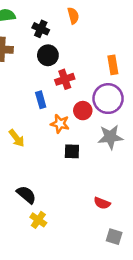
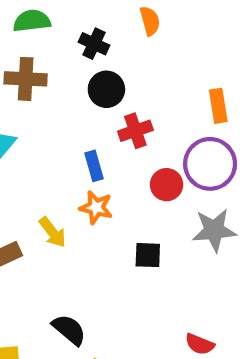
orange star: (60, 124) -> (96, 207), moved

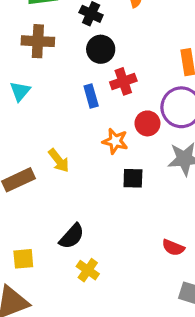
blue rectangle: (94, 166) -> (91, 96), moved
orange star: (96, 207) -> (115, 141), moved
black semicircle: (69, 330) -> (72, 236), turned 92

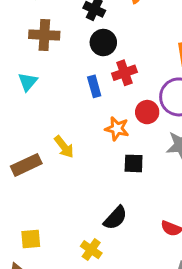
black semicircle: (72, 236) -> (115, 218), moved

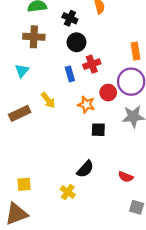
yellow arrow: (64, 147) -> (48, 100), moved
brown rectangle: (26, 165) -> (20, 113), moved

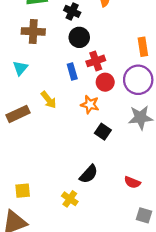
red circle: (108, 93) -> (105, 82), moved
black square: (98, 130) -> (103, 132), turned 32

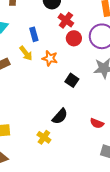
red cross: (96, 61) -> (66, 20), turned -35
blue rectangle: (72, 72) -> (34, 34), moved
orange star: (90, 105) -> (50, 58), moved

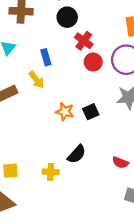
orange star: (50, 58) -> (65, 112), moved
black square: (72, 80) -> (91, 112), turned 32
yellow cross: (44, 137) -> (51, 172), moved, turned -32

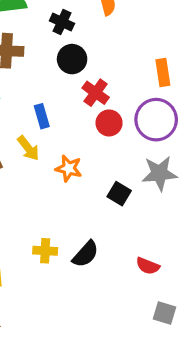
orange star: (65, 112) -> (69, 168), moved
black square: (91, 112) -> (119, 194), moved, turned -35
yellow cross: (51, 172) -> (45, 251), moved

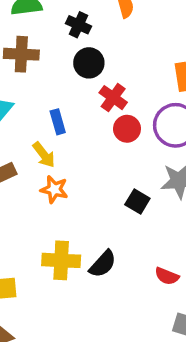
orange star: (69, 168) -> (54, 189), moved
yellow cross: (45, 251) -> (61, 260), size x1.5

